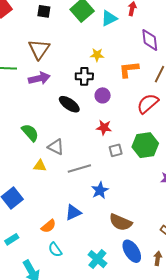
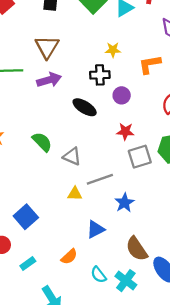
gray square: (116, 150) -> (140, 157), size x1.5
yellow triangle: (40, 166) -> (75, 194), moved
brown semicircle: (121, 222) -> (137, 249), moved, turned 35
orange semicircle: (49, 226) -> (69, 257), moved
cyan semicircle: (55, 250) -> (99, 275), moved

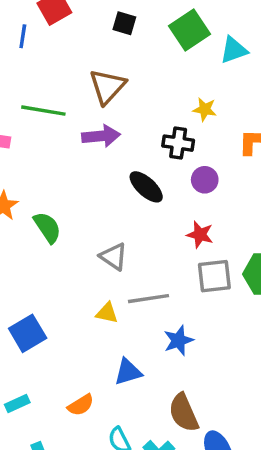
green semicircle: (42, 142) -> (47, 227), moved

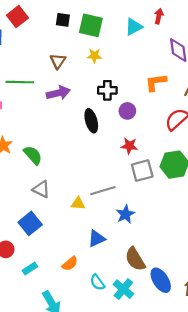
green square: (189, 30) -> (91, 25), moved, turned -35
brown triangle: (107, 86) -> (58, 61), size x0.7
yellow star: (205, 109) -> (94, 56), moved
black ellipse: (146, 187) -> (91, 121), turned 40
gray triangle: (114, 256) -> (41, 189), moved

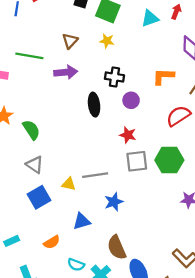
blue square: (30, 223) -> (39, 197), moved
cyan semicircle: (97, 282) -> (76, 265), turned -42

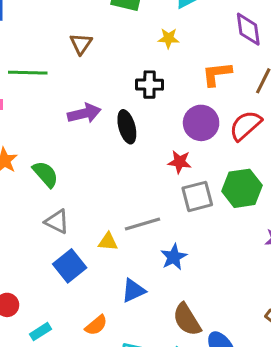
yellow star: (107, 41) -> (169, 38), moved
purple arrow: (66, 72) -> (84, 113), moved
purple circle: (131, 100) -> (201, 123), moved, size x1.5

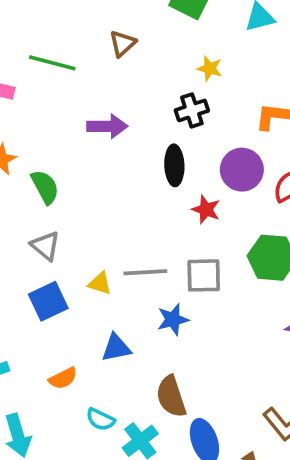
yellow star: (169, 38) -> (210, 68), moved
black cross: (149, 85) -> (192, 110), turned -32
black ellipse: (127, 127) -> (174, 165), moved
gray square: (197, 196) -> (204, 275), moved

